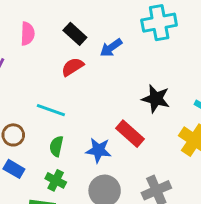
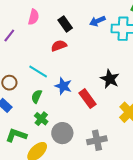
blue arrow: (111, 48) -> (97, 21), moved
blue star: (98, 150) -> (63, 86), moved
green cross: (56, 180) -> (41, 119), moved

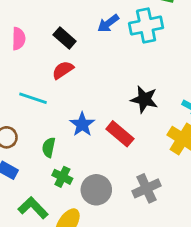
cyan line: (38, 71) -> (33, 98), moved
blue star: (63, 86) -> (82, 124), turned 30
green L-shape: (16, 135) -> (33, 208), turned 40

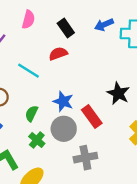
blue star: (82, 124) -> (63, 101), turned -30
gray cross: (147, 188) -> (85, 158), moved
gray circle: (96, 190) -> (64, 129), moved

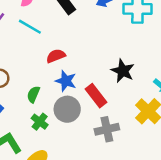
red semicircle: (58, 54) -> (56, 56), moved
cyan line: (28, 71) -> (30, 27), moved
gray cross: (85, 158) -> (107, 129), moved

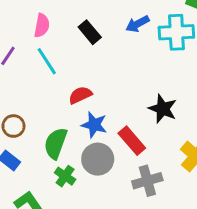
cyan line: (30, 27) -> (47, 61), turned 30
green semicircle: (33, 94) -> (56, 143), size x1.5

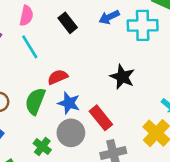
black star: (163, 109) -> (122, 77), moved
green semicircle: (56, 143) -> (35, 101), moved

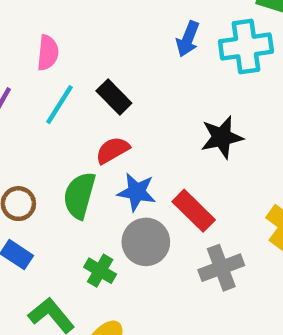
blue arrow: (109, 17) -> (188, 39), turned -36
black rectangle: (68, 23) -> (114, 97), moved
cyan line: (30, 47) -> (59, 105), turned 70
black star: (122, 77) -> (222, 137), turned -30

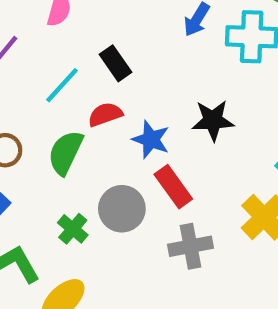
cyan line: (59, 105) -> (62, 85), moved
blue star: (137, 192) -> (151, 140), moved

